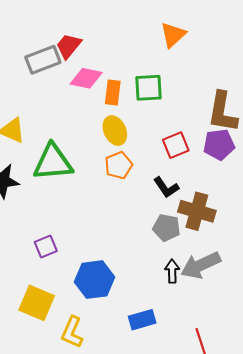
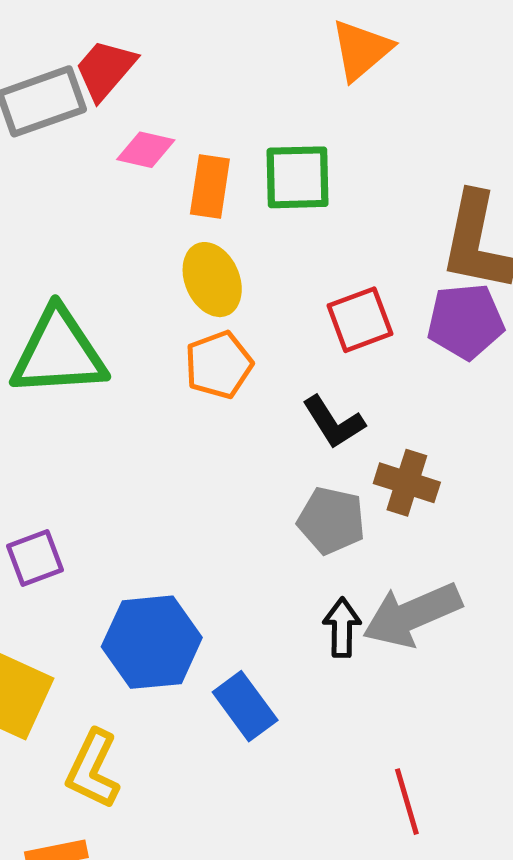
pink diamond: (86, 78) -> (146, 150), size x0.7
brown cross: (197, 211) -> (407, 483), size x0.7
blue rectangle: (142, 320) -> (245, 706), moved, turned 68

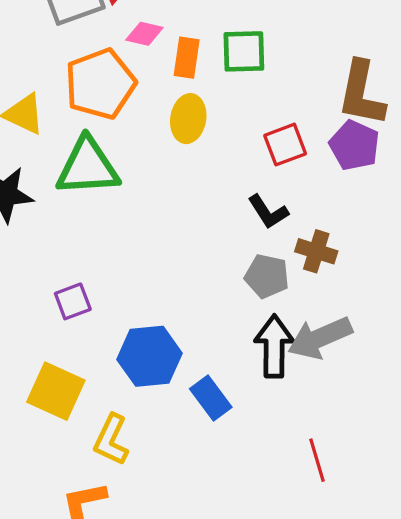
yellow ellipse: (212, 280) -> (188, 119), turned 33
purple pentagon: (466, 321) -> (354, 145), turned 30
orange pentagon: (219, 365) -> (100, 84), moved, size x1.6
black arrow: (342, 628) -> (274, 346), size x1.6

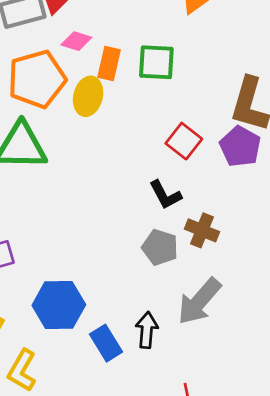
yellow ellipse: (188, 119) -> (88, 96), moved
red square: (285, 145) -> (184, 141), turned -36
gray arrow: (320, 338) -> (199, 301), turned -30
black arrow: (274, 346) -> (147, 330), moved, size x0.7

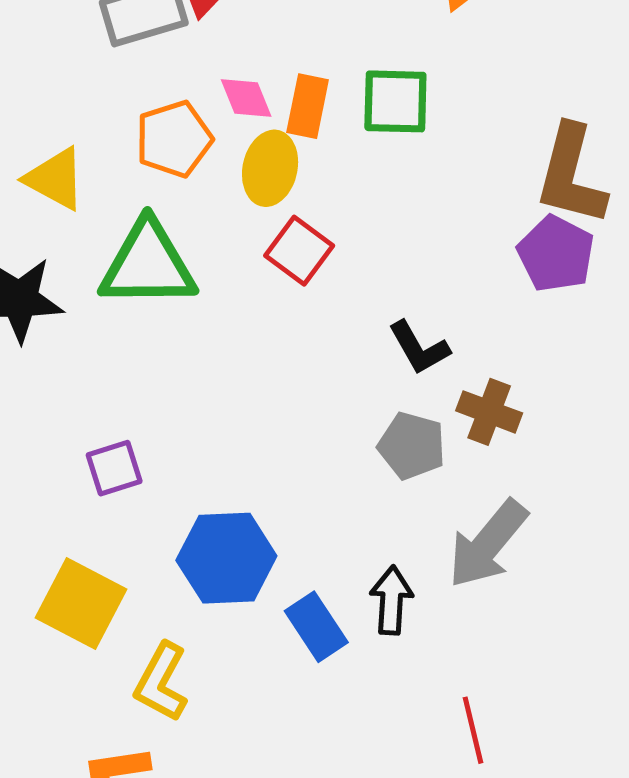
pink diamond: (76, 41) -> (246, 98), moved, turned 52
orange pentagon: (37, 79) -> (174, 139), size x0.7
red square: (184, 141) -> (299, 251), moved

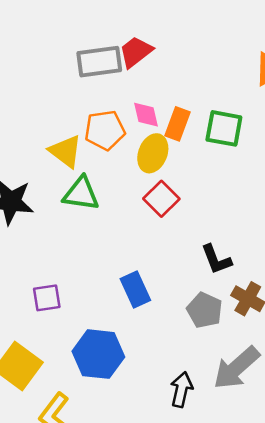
yellow triangle: (55, 179) -> (66, 151), moved
green triangle: (148, 264) -> (81, 194), size x0.7
blue rectangle: (316, 627) -> (135, 290), moved

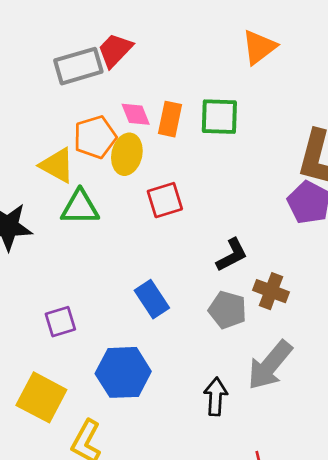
yellow ellipse: (153, 153) -> (127, 154), moved
red square: (161, 199) -> (165, 200), turned 36
black L-shape: (216, 259) -> (232, 255), turned -88

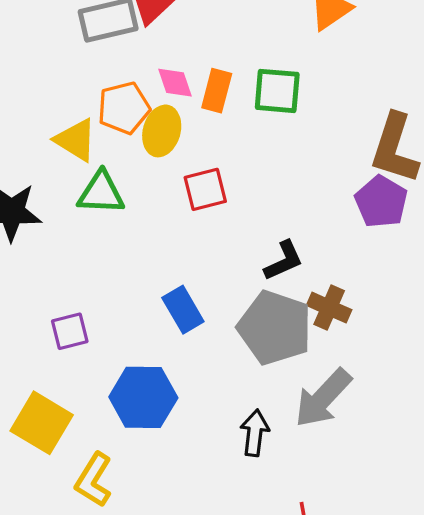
gray pentagon: (228, 310) -> (275, 328), size x1.6

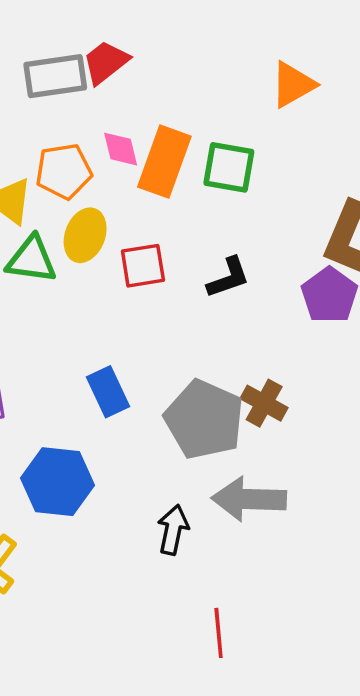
orange rectangle: (217, 91) -> (164, 162), size x1.5
yellow ellipse: (162, 131) -> (85, 235), moved
black L-shape: (284, 261) -> (228, 278), moved
gray arrow: (323, 398) -> (249, 499), turned 44

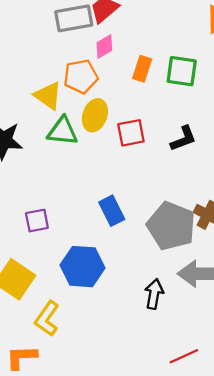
pink diamond: (121, 149) -> (104, 47), moved, turned 75
orange rectangle: (164, 162) -> (142, 69), size x0.6
red line: (219, 633) -> (184, 356), turned 72

